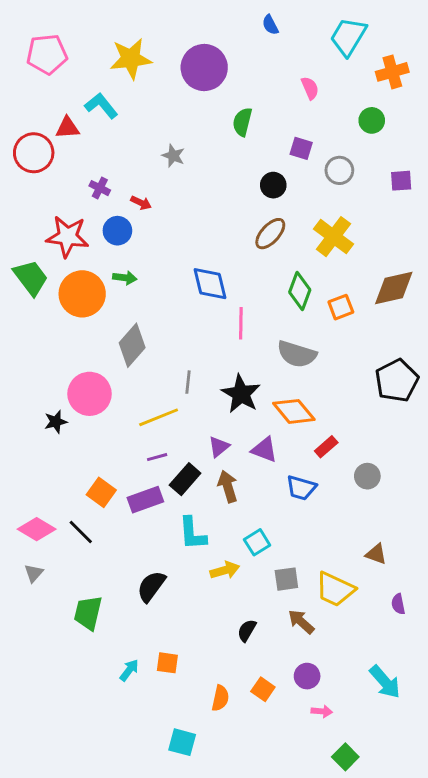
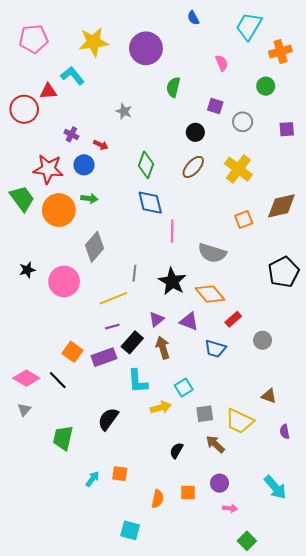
green diamond: (300, 291) -> (146, 165), moved
black star: (56, 422) -> (27, 270), moved
orange square: (263, 689) -> (188, 493), turned -35

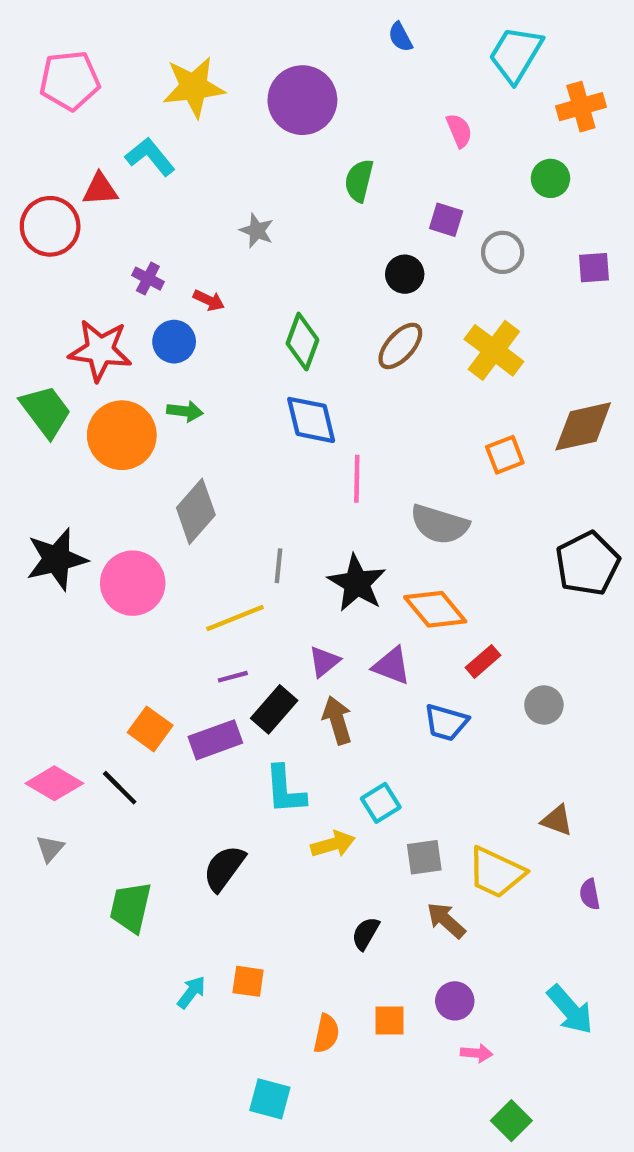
black star: (27, 270) -> (57, 559), size x1.8

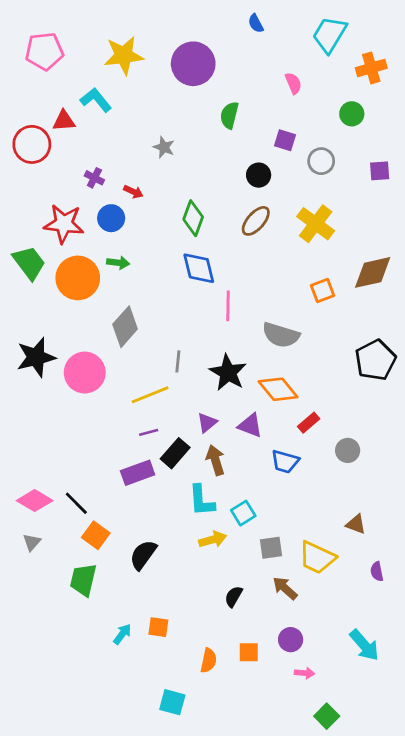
orange square: (150, 729) -> (96, 535), moved
cyan L-shape: (285, 790) -> (202, 501), moved

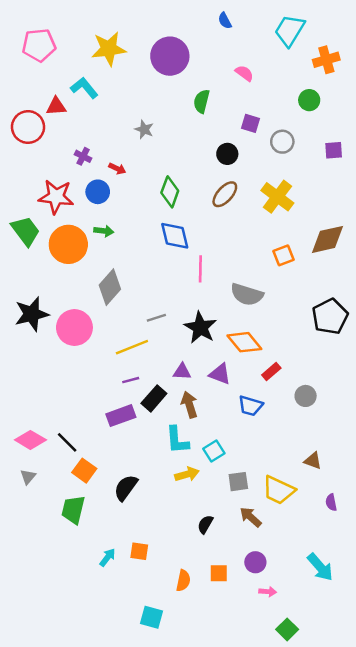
pink semicircle: (293, 83) -> (244, 73), moved, turned -30
gray line: (178, 361) -> (156, 318), turned 66
purple triangle: (207, 423) -> (182, 372), turned 42

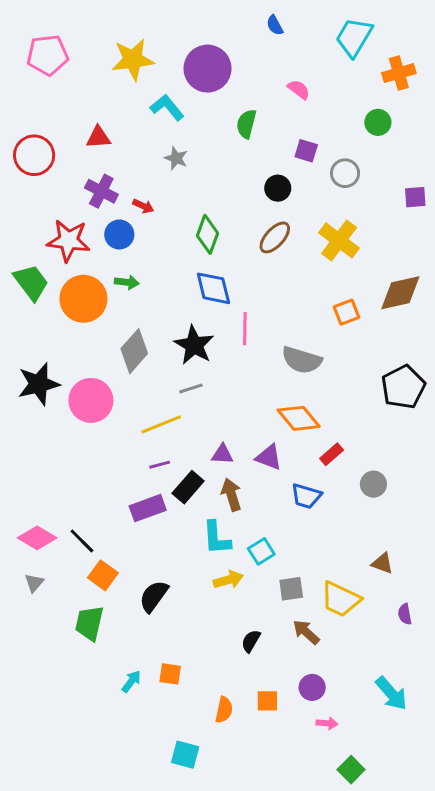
cyan L-shape: (84, 88) -> (167, 107), moved
red triangle: (56, 106) -> (98, 137), moved
purple square: (334, 150) -> (415, 197), moved
purple cross: (83, 156) -> (101, 191), size x1.5
black star: (200, 328) -> (194, 345), moved

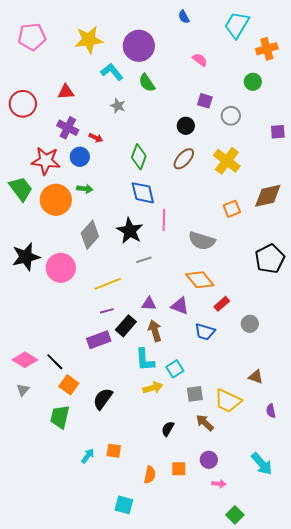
green semicircle: (246, 124) -> (147, 83), moved, turned -48
gray line: (191, 388) -> (144, 260), moved

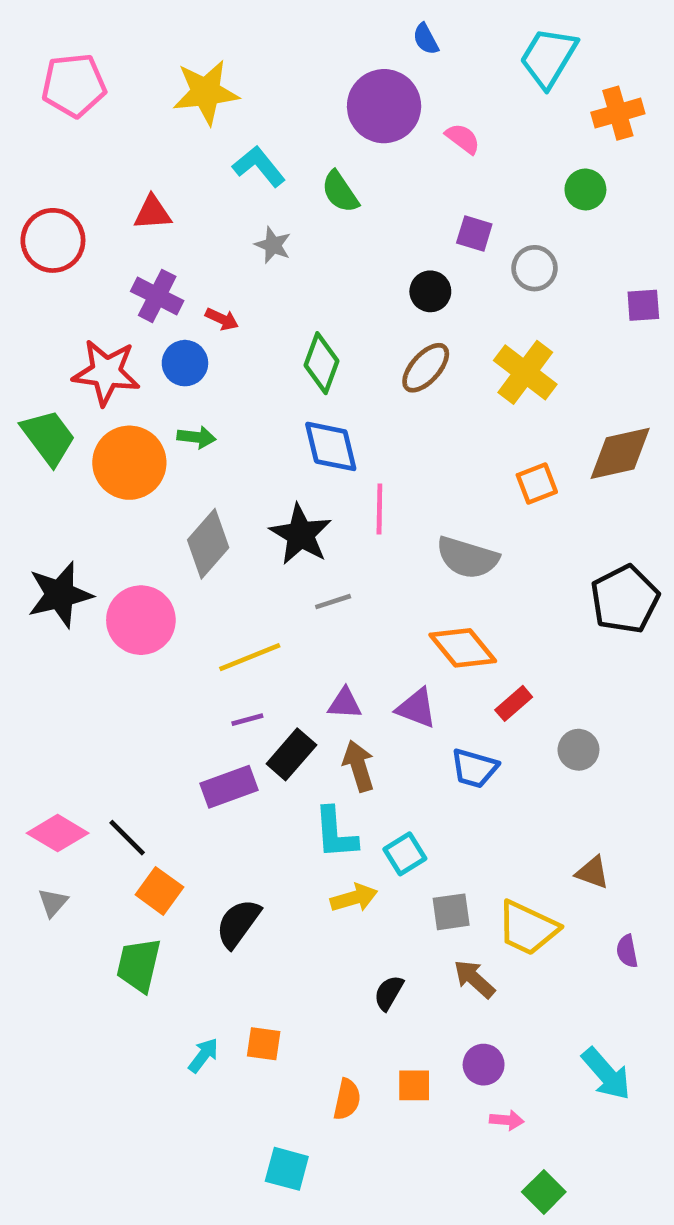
purple circle: (139, 46) -> (384, 106), moved

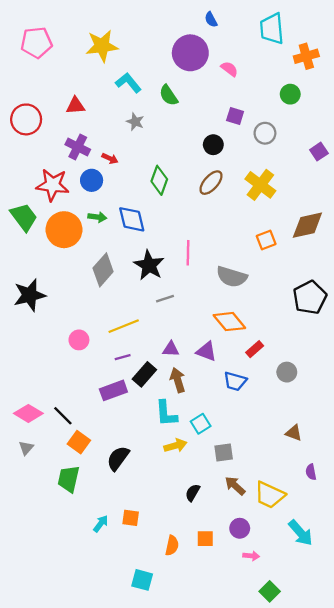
cyan trapezoid: (548, 58) -> (272, 29), turned -36
purple square: (643, 305) -> (319, 152), turned -30
blue diamond: (331, 446) -> (132, 219), moved
pink circle: (141, 620) -> (79, 340), moved, size x0.6
yellow trapezoid: (528, 928) -> (270, 495), moved

